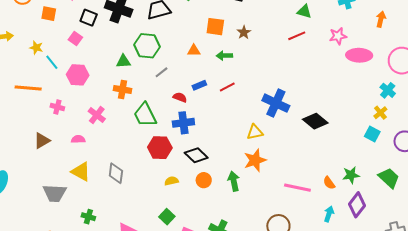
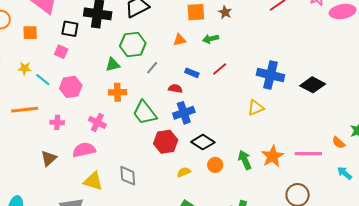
blue rectangle: (199, 85) -> (192, 73), turned 56
pink semicircle: (78, 139) -> (84, 150), size x1.6
orange star: (255, 160) -> (273, 156), moved
cyan arrow: (329, 214) -> (345, 173), turned -56

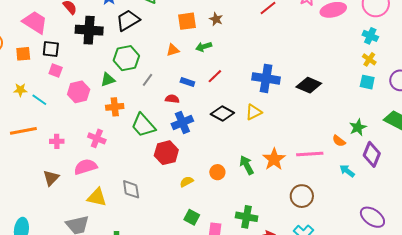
black square: (70, 29) -> (51, 49), moved
pink hexagon: (71, 87) -> (79, 92), moved
black diamond: (203, 142) -> (222, 113), moved

